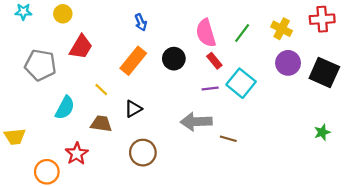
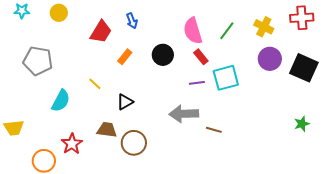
red trapezoid: (81, 47) -> (101, 32), moved
orange rectangle: (133, 61) -> (125, 57), size x0.6
cyan square: (241, 83) -> (226, 78), turned 36
brown trapezoid: (101, 124) -> (107, 130), moved

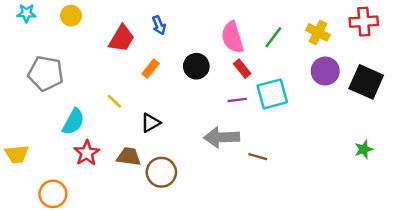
red star: (72, 144) -> (87, 153), moved

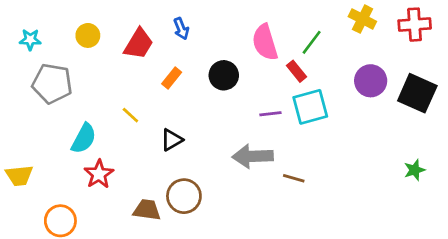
cyan star: (26, 13) -> (30, 40), moved
yellow circle: (71, 16) -> (88, 35), moved
yellow cross: (318, 32) -> (362, 19), moved
red rectangle: (242, 69) -> (297, 71), moved
brown trapezoid: (129, 157) -> (147, 210), moved

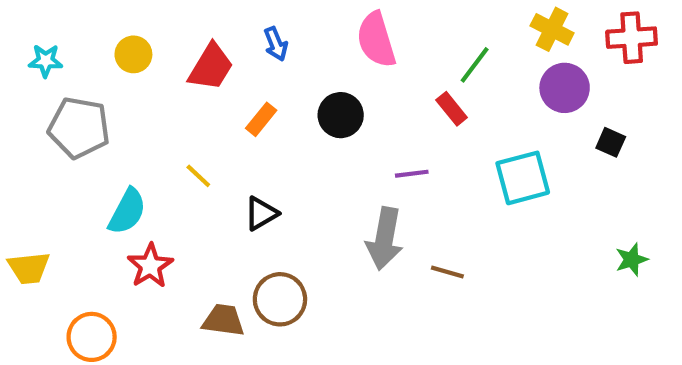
pink semicircle: (265, 42) -> (376, 40), moved
purple circle: (371, 81) -> (565, 88), moved
black square: (417, 93) -> (611, 142), moved, size x0.5
cyan square: (310, 107) -> (523, 178), moved
gray arrow: (253, 156) -> (385, 239), turned -78

